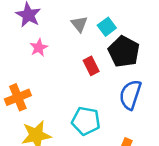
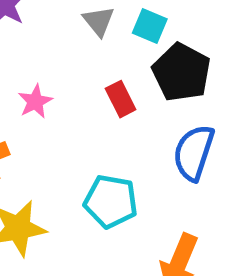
cyan square: (107, 27) -> (150, 26), turned -30
pink star: (39, 48) -> (35, 102), moved

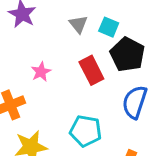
red rectangle: (121, 99) -> (91, 70), size x1.4

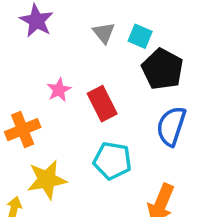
red rectangle: (91, 70) -> (102, 104), moved

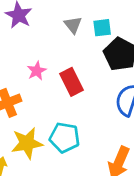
cyan square: (140, 36) -> (102, 28), turned -30
cyan pentagon: (112, 161) -> (65, 138), moved

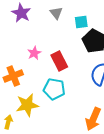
gray triangle: (73, 25) -> (56, 13), moved
cyan pentagon: (65, 138) -> (54, 89), moved

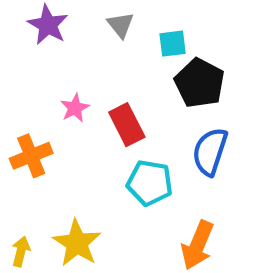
cyan pentagon: (54, 89) -> (150, 183), moved
yellow star: (27, 105) -> (77, 243), moved, turned -30

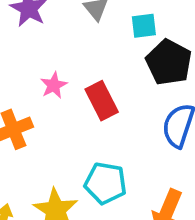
cyan pentagon: (150, 183) -> (106, 183), moved

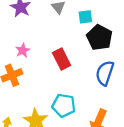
pink star: (54, 85) -> (23, 50), moved

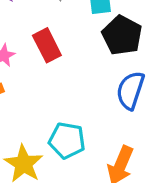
red rectangle: (62, 59) -> (47, 45), moved

